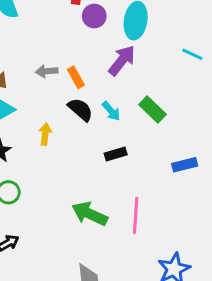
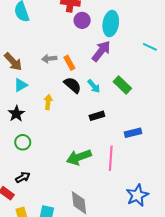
blue rectangle: (185, 165) -> (133, 133), moved
green arrow: (90, 214) -> (79, 157), turned -45

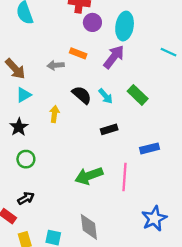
orange rectangle: (69, 63) -> (78, 53), moved, turned -40

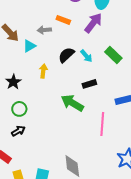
cyan triangle: (24, 95) -> (29, 46), moved
black semicircle: (82, 95) -> (66, 55), turned -84
green arrow: (89, 176) -> (72, 103), moved, turned 50
black arrow: (26, 198) -> (18, 131), moved

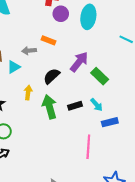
purple arrow: (93, 23) -> (79, 62), moved
cyan arrow: (86, 56) -> (97, 105), moved
green arrow: (72, 103) -> (50, 107), moved, turned 45

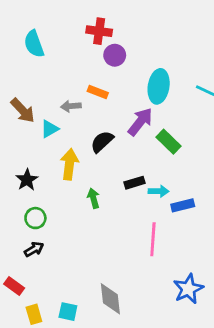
cyan ellipse: (88, 17) -> (159, 86), moved
yellow arrow: (28, 93) -> (69, 164), size x1.5
cyan arrow: (97, 105) -> (159, 191), moved, turned -48
green arrow: (50, 107) -> (93, 198), moved, size x0.6

